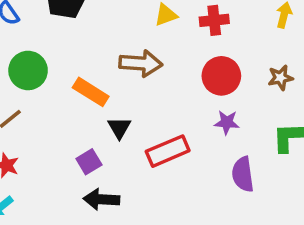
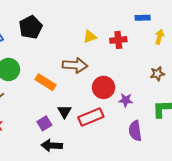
red circle: (221, 76) -> (104, 87), moved
black triangle: (119, 128) -> (64, 112), moved

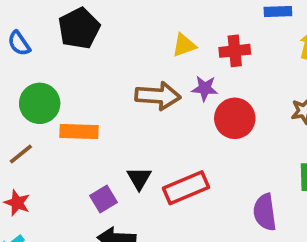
orange rectangle: (45, 82) -> (79, 131), moved, turned -30
red circle: (104, 87) -> (235, 118), moved
purple star: (126, 100) -> (205, 88), moved

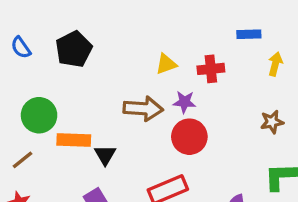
blue semicircle: (19, 43) -> (21, 47), moved
red circle: (235, 118) -> (189, 137), moved
black triangle: (139, 178) -> (105, 155), moved

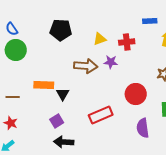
black pentagon: (74, 49) -> (61, 30), moved, turned 30
green circle: (39, 115) -> (16, 50), moved
red circle: (189, 137) -> (136, 94), moved
brown line: (23, 160) -> (13, 97), turned 40

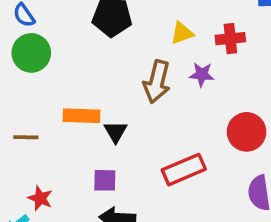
brown arrow: (86, 66) -> (157, 82), turned 100
purple square: (57, 121) -> (105, 180), turned 32
red star: (11, 123) -> (40, 198), moved

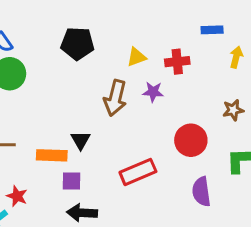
orange rectangle: (81, 116) -> (52, 155), moved

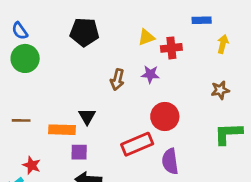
yellow triangle: (136, 57) -> (146, 37), moved
brown arrow: (115, 98) -> (117, 80), size x0.7
red circle: (191, 140) -> (165, 116), moved
purple semicircle: (201, 192) -> (170, 161), moved

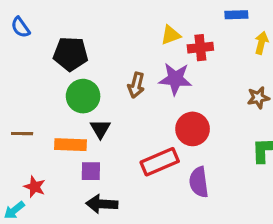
black pentagon: (84, 32) -> (71, 54), moved
green circle: (25, 58) -> (83, 96), moved
purple star: (150, 74) -> (175, 79), size x1.5

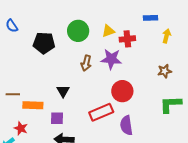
green circle: (83, 96) -> (78, 31), moved
orange rectangle: (71, 145) -> (33, 105), moved

